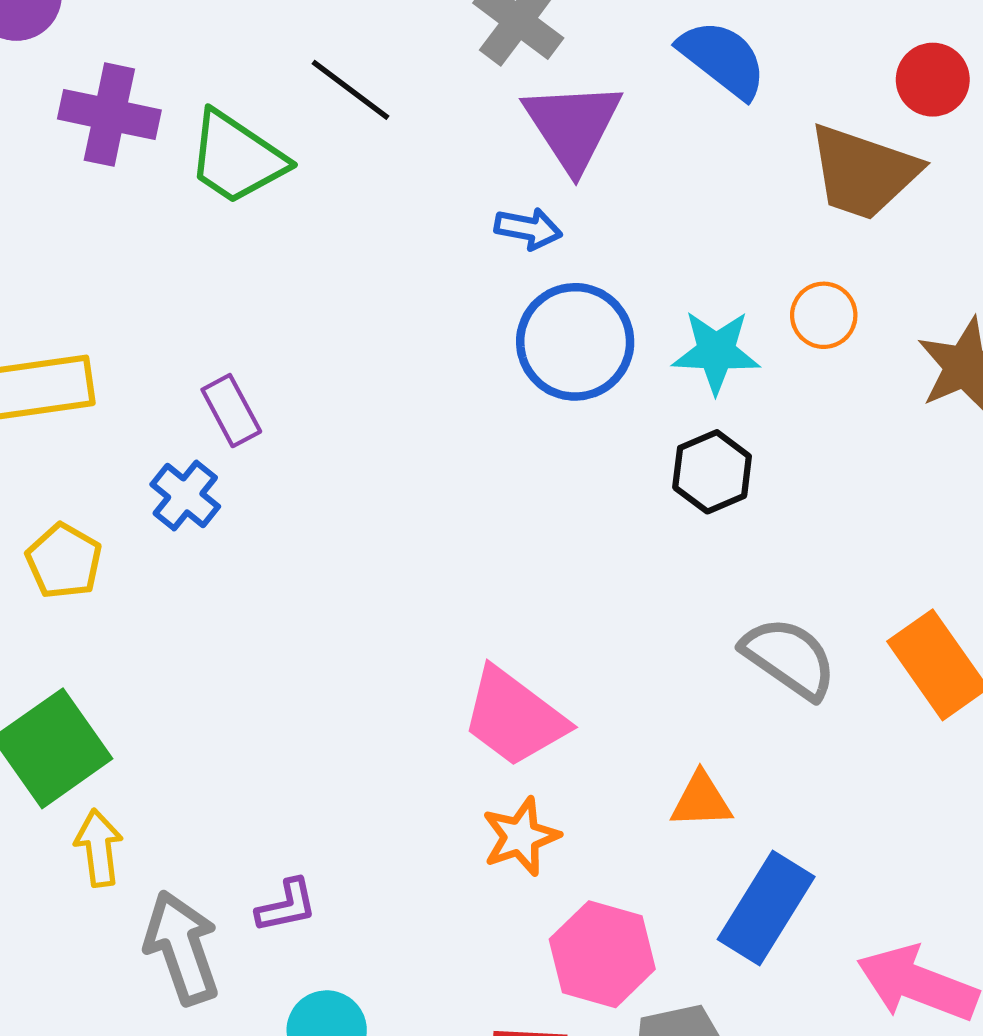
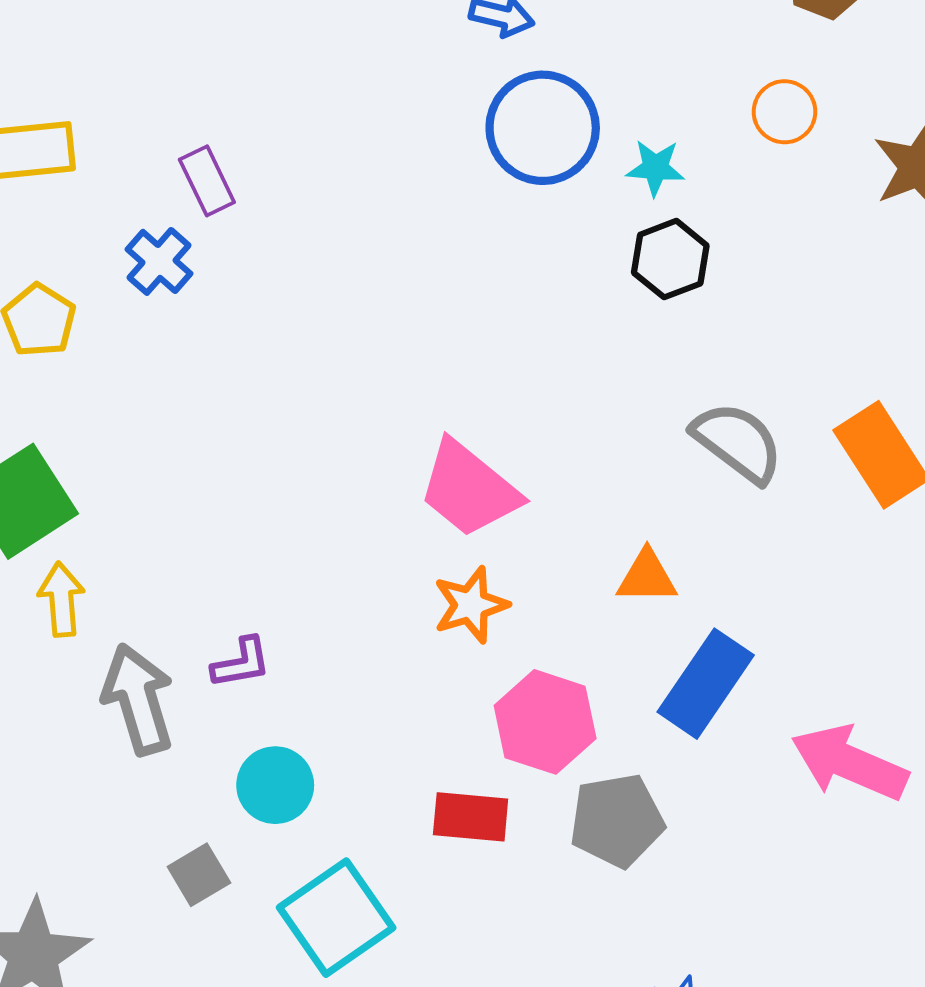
cyan star: (716, 352) -> (655, 168), moved, size x0.7

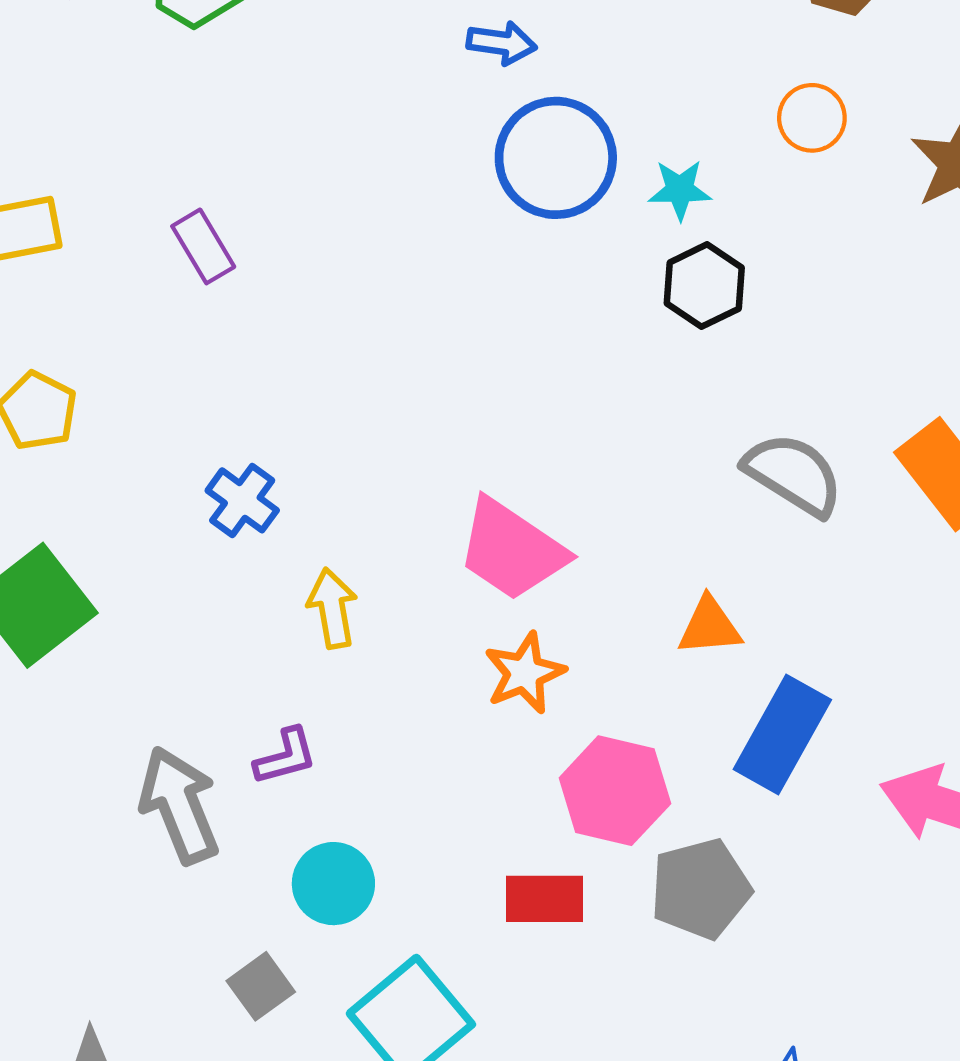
blue cross: (159, 261) -> (242, 500), moved
yellow arrow: (61, 599) -> (332, 608), moved

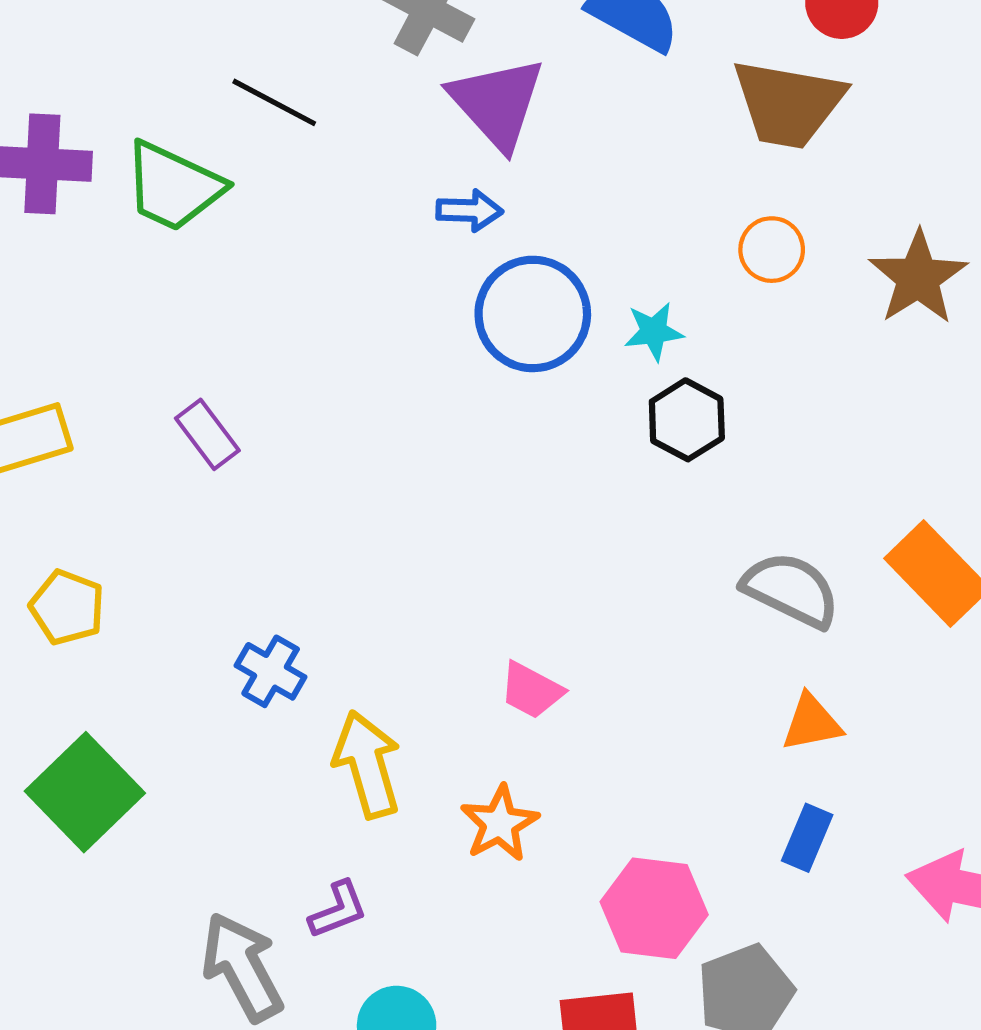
pink trapezoid: (512, 550) -> (531, 690), size x0.6
yellow arrow: (332, 608) -> (367, 764), size x1.4
orange triangle: (710, 626) -> (812, 723), moved
orange star: (525, 673) -> (500, 823), moved
blue rectangle: (782, 734) -> (807, 838), size x0.6

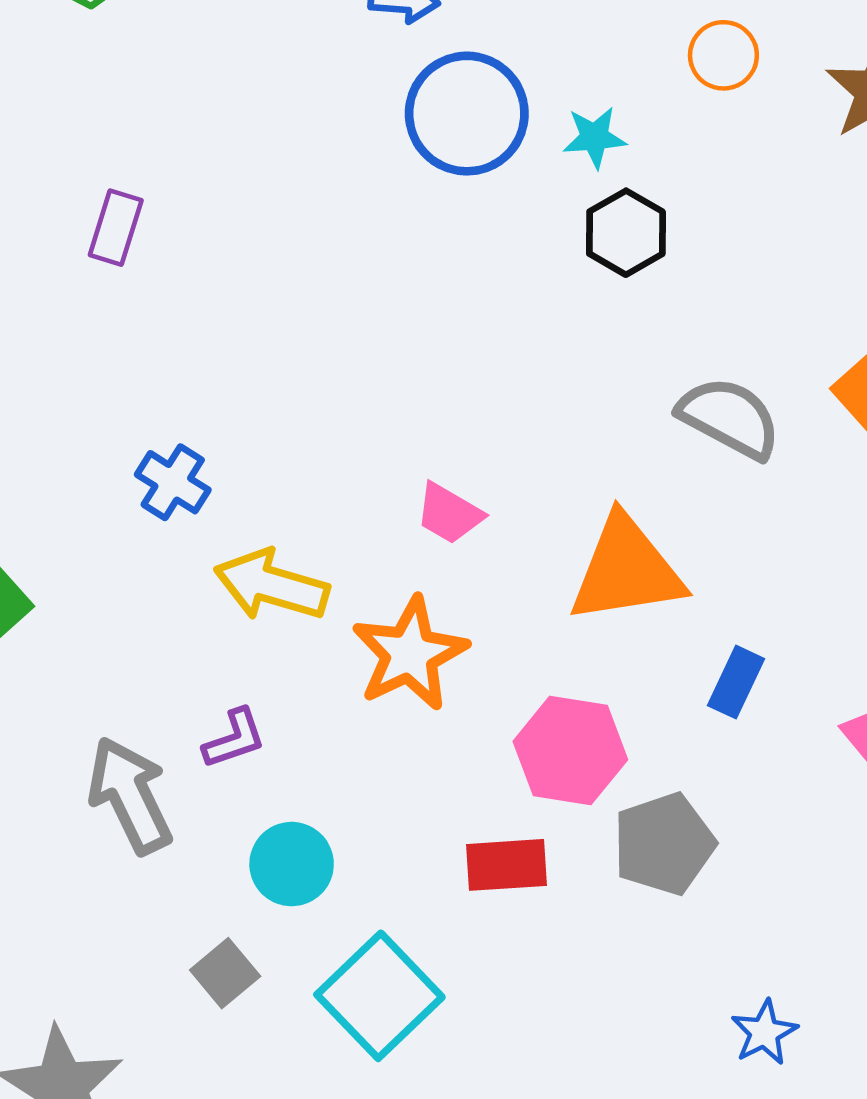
purple rectangle: (207, 434) -> (116, 228), turned 52
orange triangle: (812, 723) -> (626, 570), moved, size x1.8
yellow arrow: (367, 764) -> (272, 585), turned -60
orange star: (500, 823) -> (410, 654), size x1.4

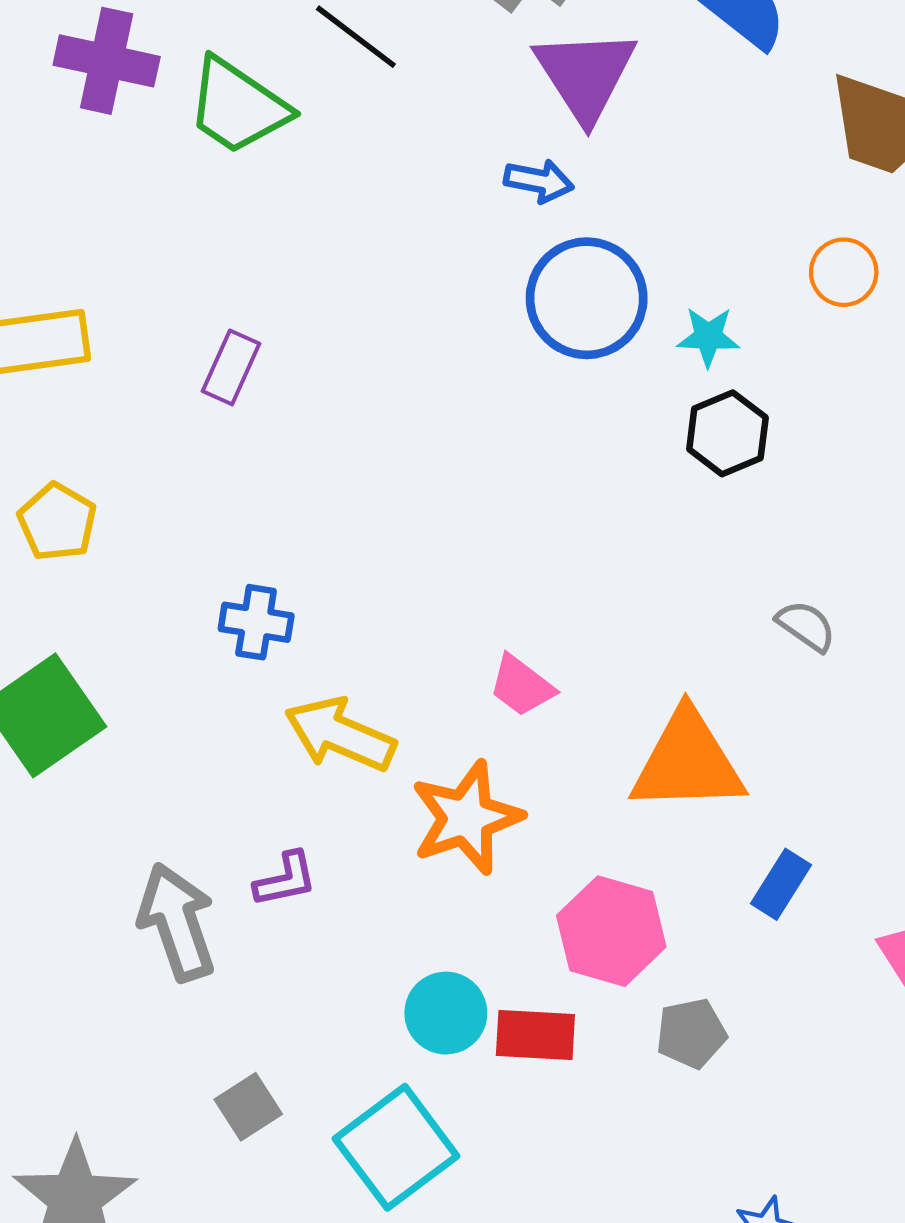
gray semicircle: (729, 418) -> (806, 626), size x0.6
blue cross: (173, 482) -> (256, 622), turned -30
gray pentagon: (664, 844) -> (691, 1033), size x0.7
cyan circle: (292, 864) -> (446, 1013), moved

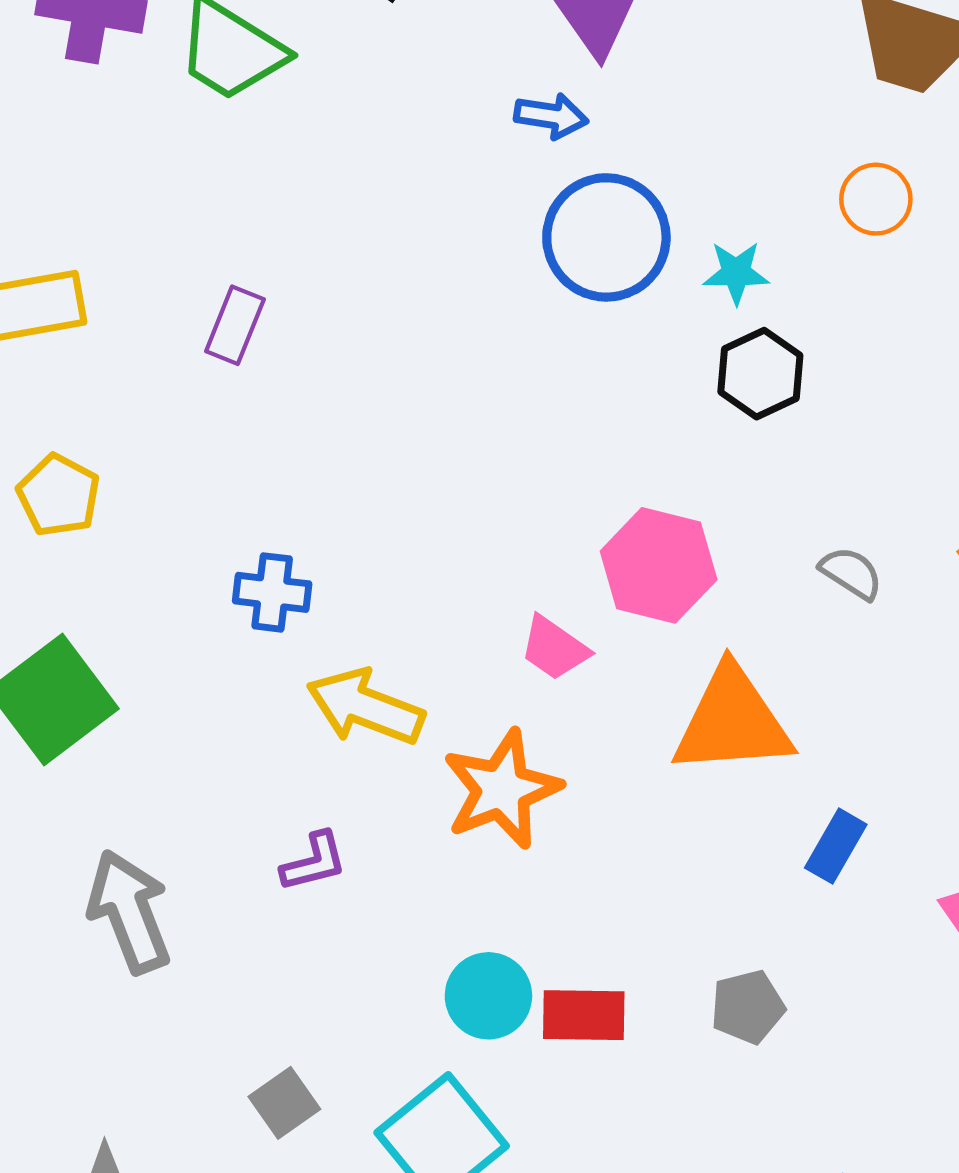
gray arrow: (177, 922) -> (129, 912), moved
pink hexagon: (611, 931) -> (659, 565), moved

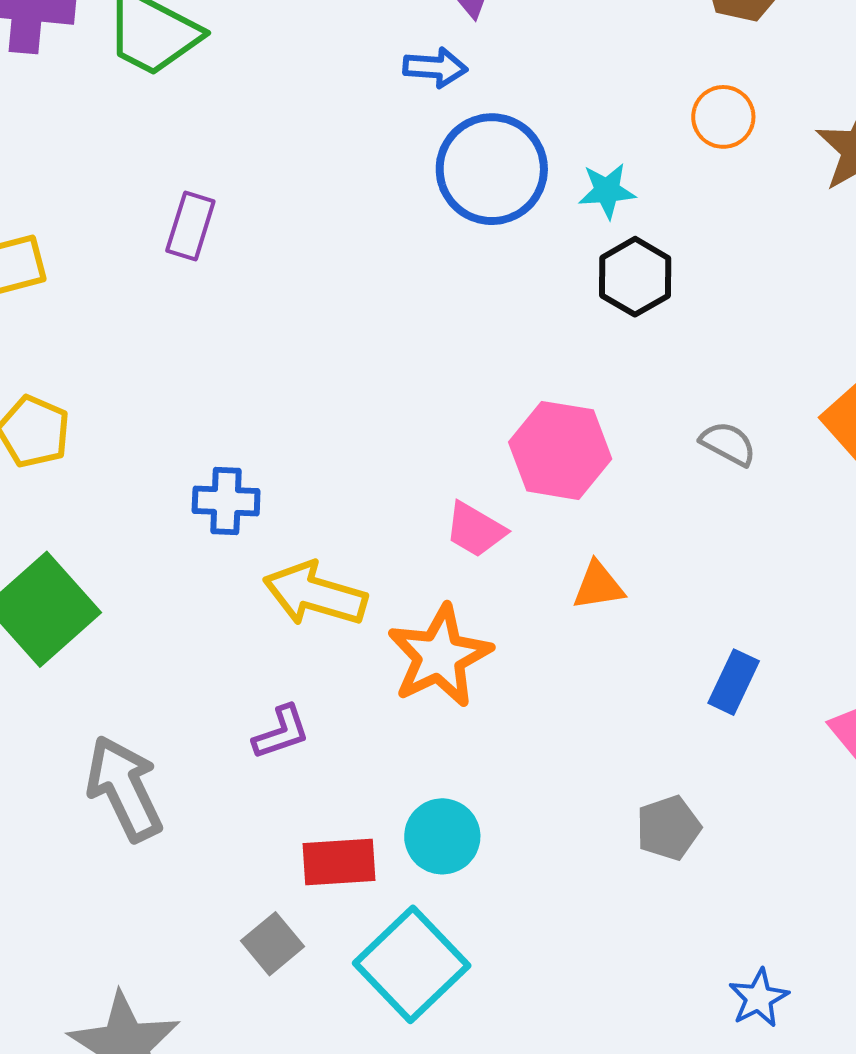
purple rectangle: (235, 325) -> (190, 226), moved
orange triangle: (732, 721) -> (598, 586), moved, size x0.5
red rectangle: (584, 1015) -> (339, 862), moved

